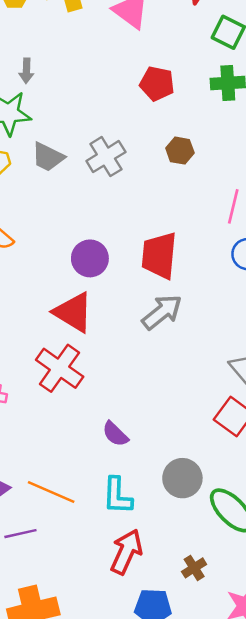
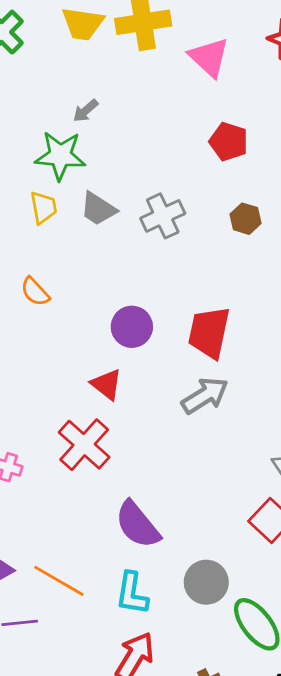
gray arrow: (26, 71) -> (86, 111), turned 40
red triangle: (73, 312) -> (107, 384), size x0.7
purple semicircle: (115, 434) -> (137, 525), size x1.6

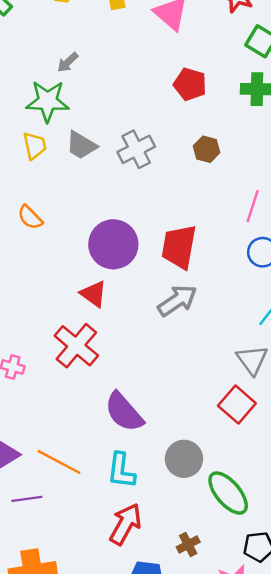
purple circle: (132, 327) -> (113, 244), size x1.4

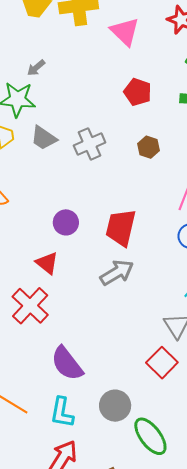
purple circle: (113, 244) -> (66, 222), size x0.6

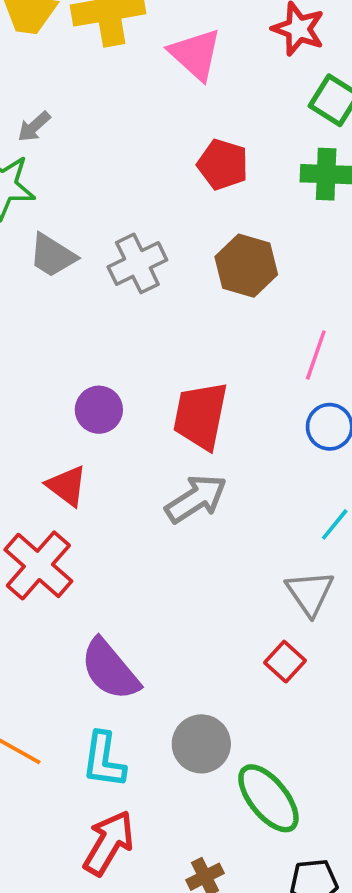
brown hexagon: (148, 147) -> (246, 266), size x1.5
red square: (162, 363) -> (285, 662), size x0.7

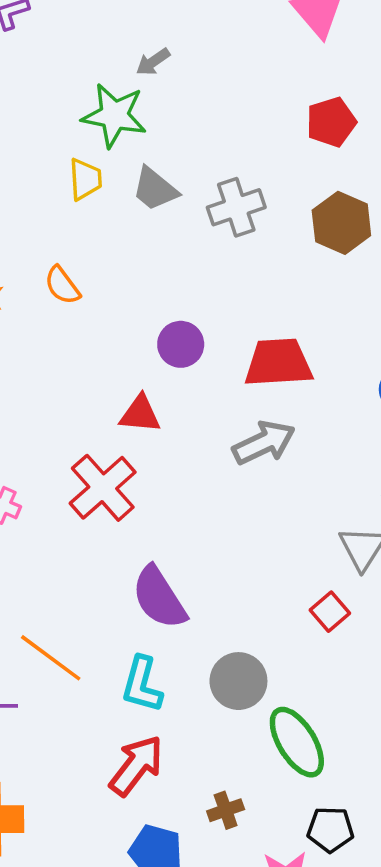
red pentagon: (223, 165) -> (331, 122), turned 30
red trapezoid: (200, 416) -> (278, 363), turned 68
red triangle: (67, 486) -> (140, 414), turned -39

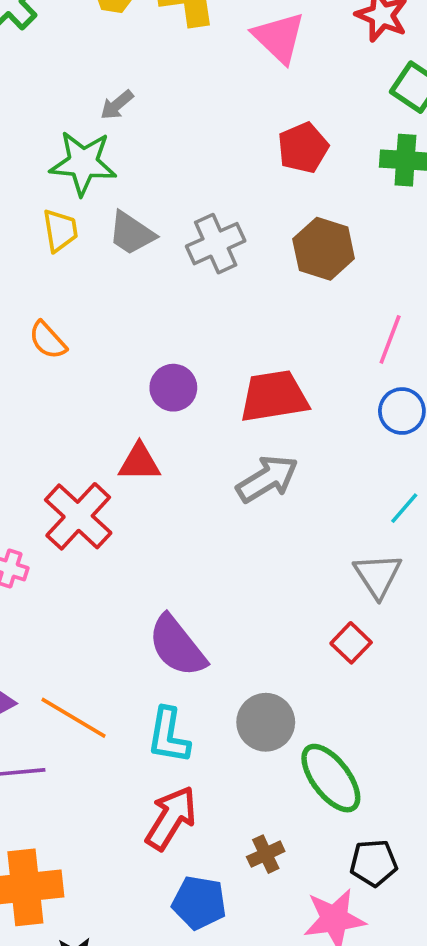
red cross: (103, 488) -> (78, 516), moved

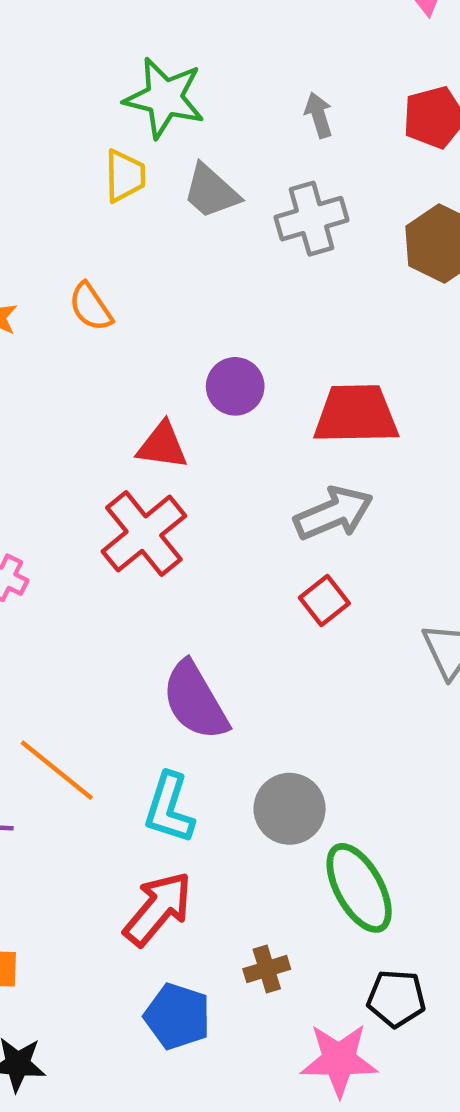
gray arrow: (117, 105) -> (319, 115), moved, turned 105
red triangle: (139, 462) -> (162, 445), moved
red cross: (78, 516) -> (144, 534), moved
red square: (351, 643) -> (324, 600), moved

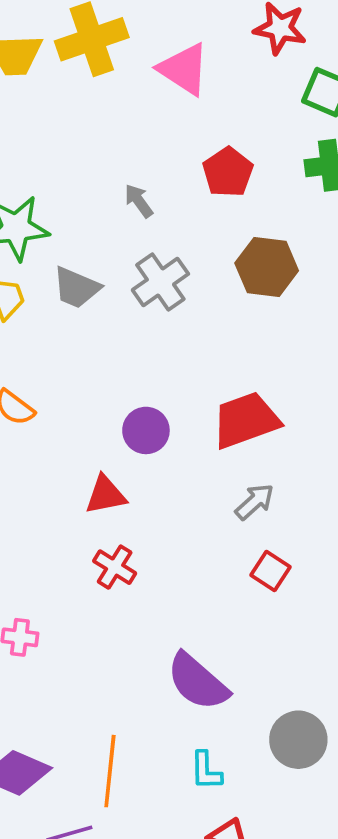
gray arrow: (334, 513) -> (255, 502), size x0.7
red cross: (144, 534) -> (115, 567), size x0.6
orange line: (57, 770) -> (110, 771), turned 76
cyan L-shape: (169, 808) -> (206, 771), size x0.7

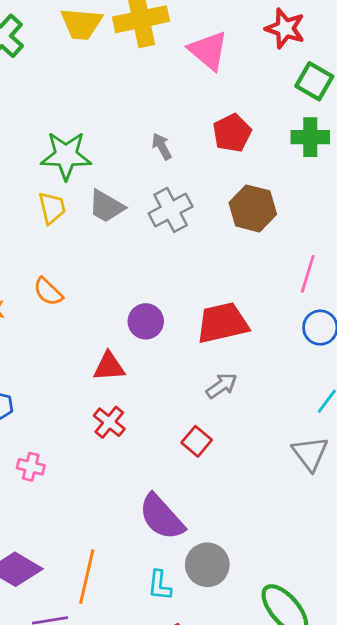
red square: (270, 571) -> (197, 441), moved
gray circle: (298, 740) -> (207, 565), moved

